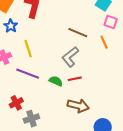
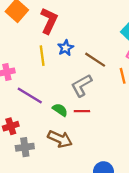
blue star: (11, 26) -> (66, 48), moved
yellow line: (28, 49) -> (42, 56), moved
brown arrow: (78, 106) -> (60, 139), moved

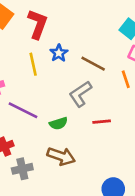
green semicircle: (60, 110) -> (58, 123), turned 133
red line: (82, 111) -> (102, 122), moved

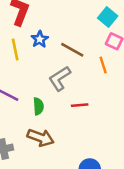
green semicircle: (58, 123) -> (38, 106), turned -77

